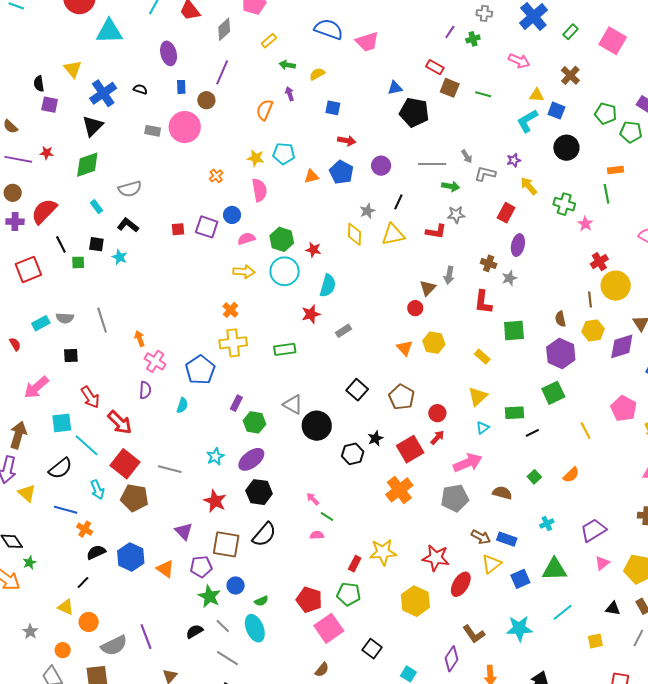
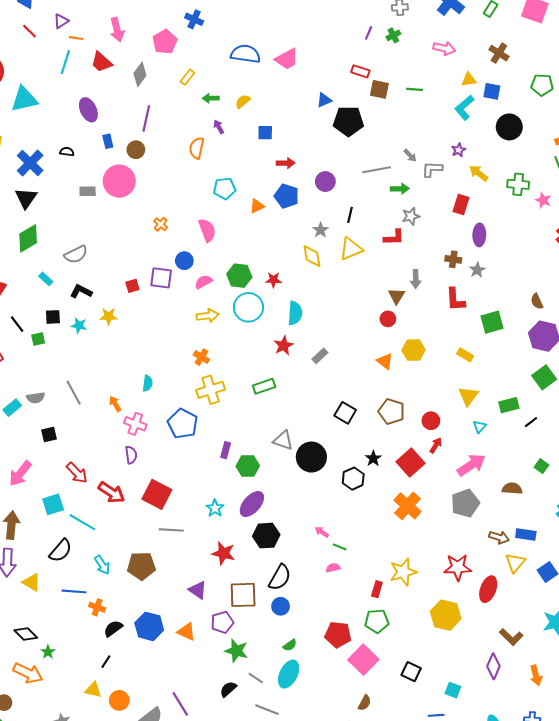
yellow star: (256, 158) -> (109, 316), moved
cyan semicircle: (182, 405) -> (148, 383), moved
red square: (125, 464) -> (157, 494), moved
blue circle: (236, 585) -> (281, 606), moved
cyan ellipse: (255, 628) -> (289, 674), turned 60

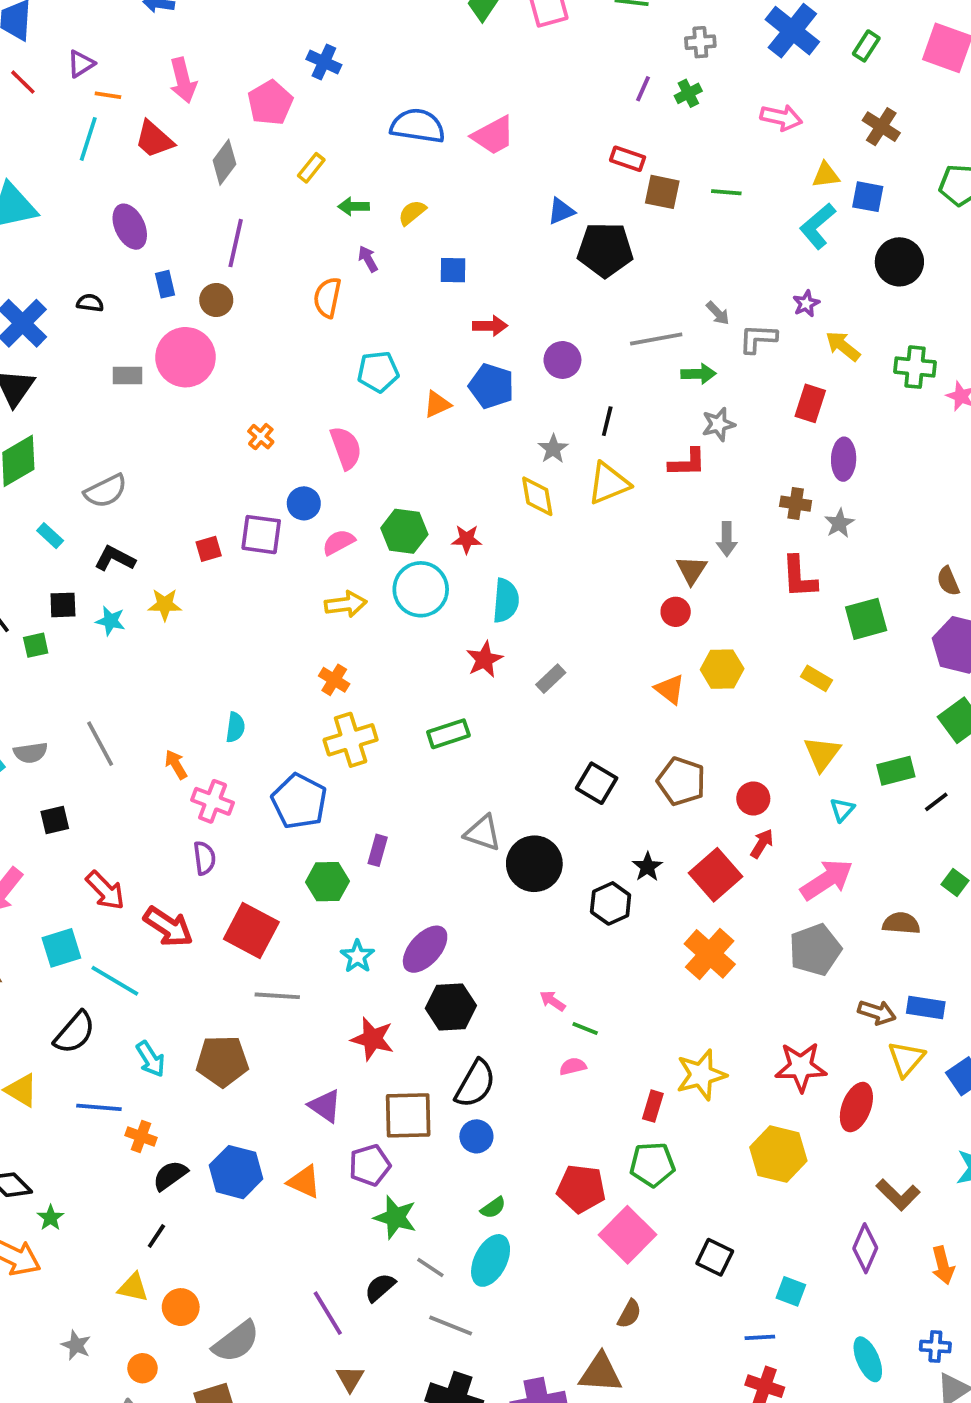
green hexagon: (248, 466) -> (327, 882), moved
purple line: (180, 704) -> (328, 1313), moved

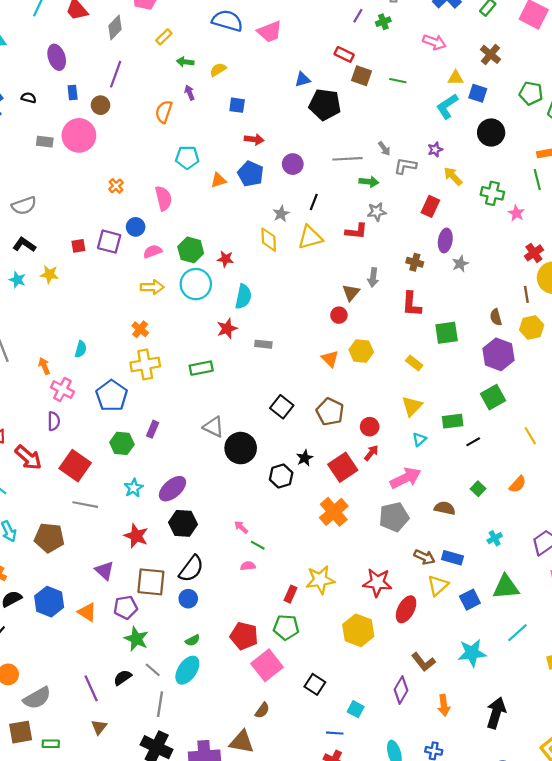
gray star: (839, 523) -> (460, 264), moved
gray rectangle: (551, 679) -> (263, 344), turned 42
gray line: (451, 1325) -> (160, 704), turned 70

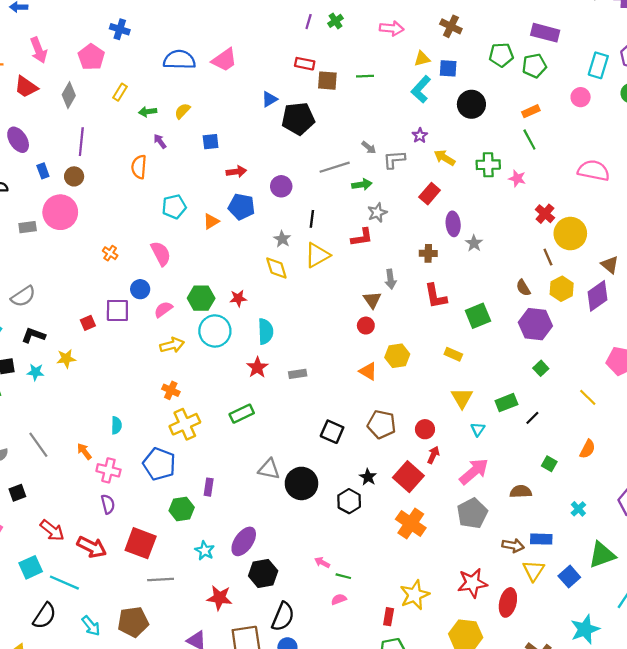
red rectangle: (430, 206) -> (430, 194), turned 30
green square: (493, 397) -> (541, 368), size x0.6

